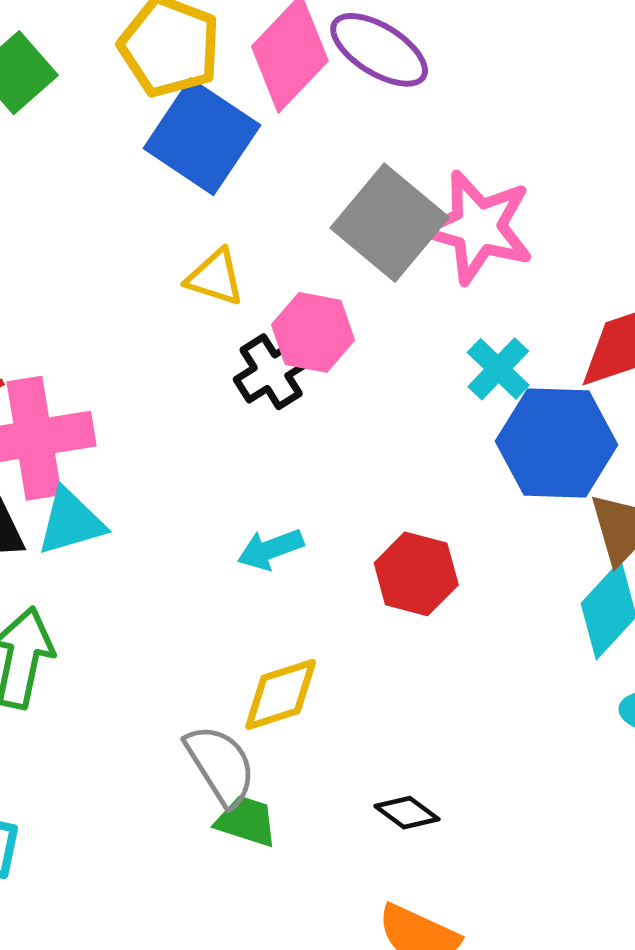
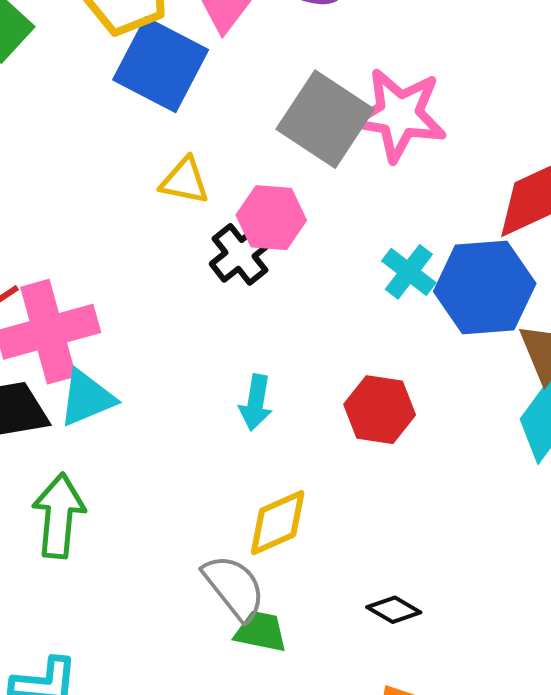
cyan cross: (498, 369) -> (409, 272), moved
cyan arrow: (270, 549) -> (256, 403), turned -54

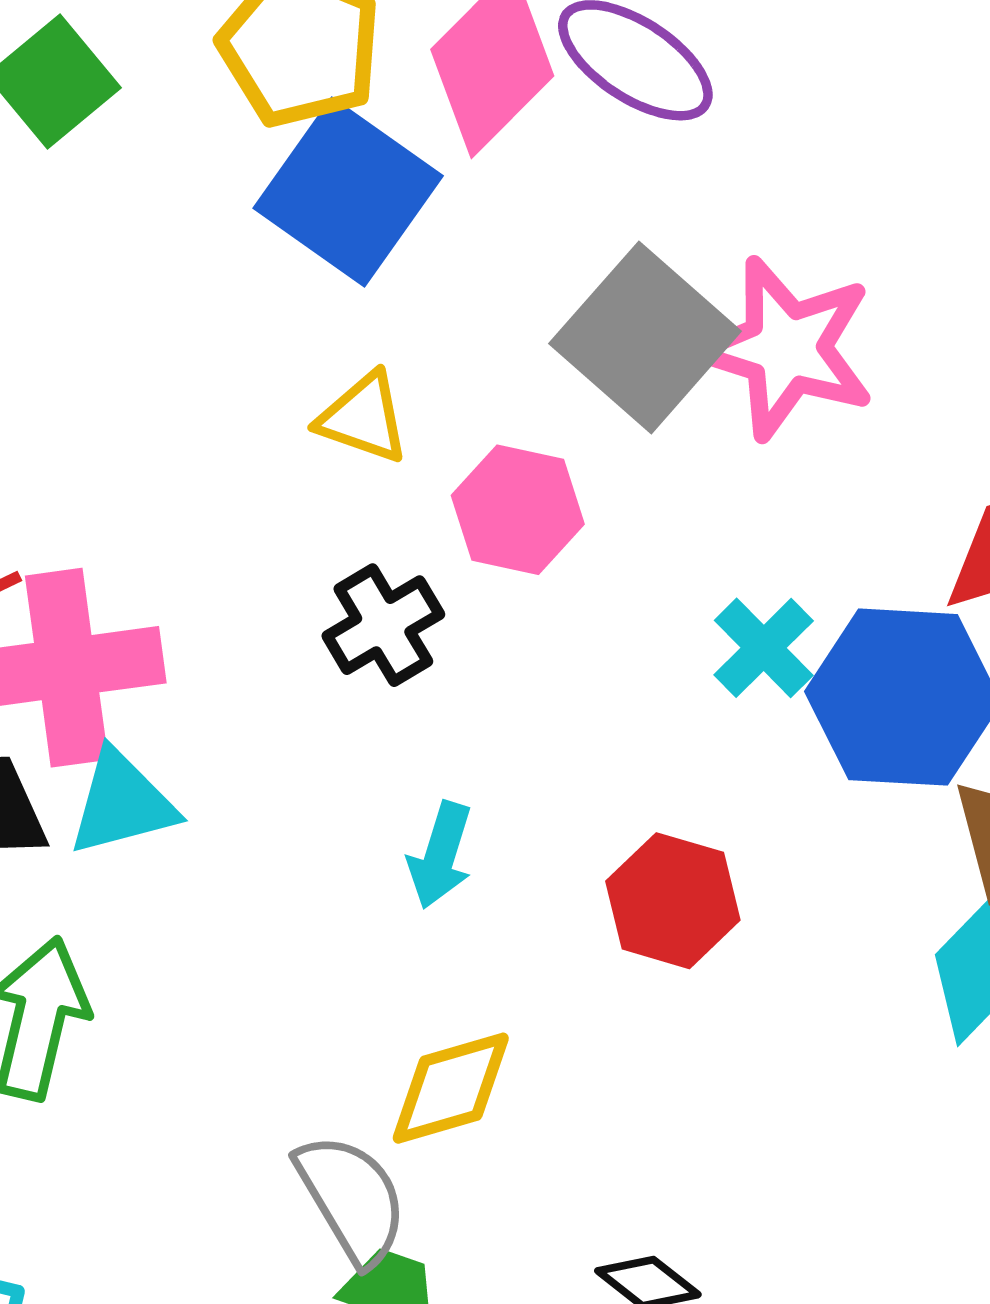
black cross: (240, 254) -> (383, 625), moved

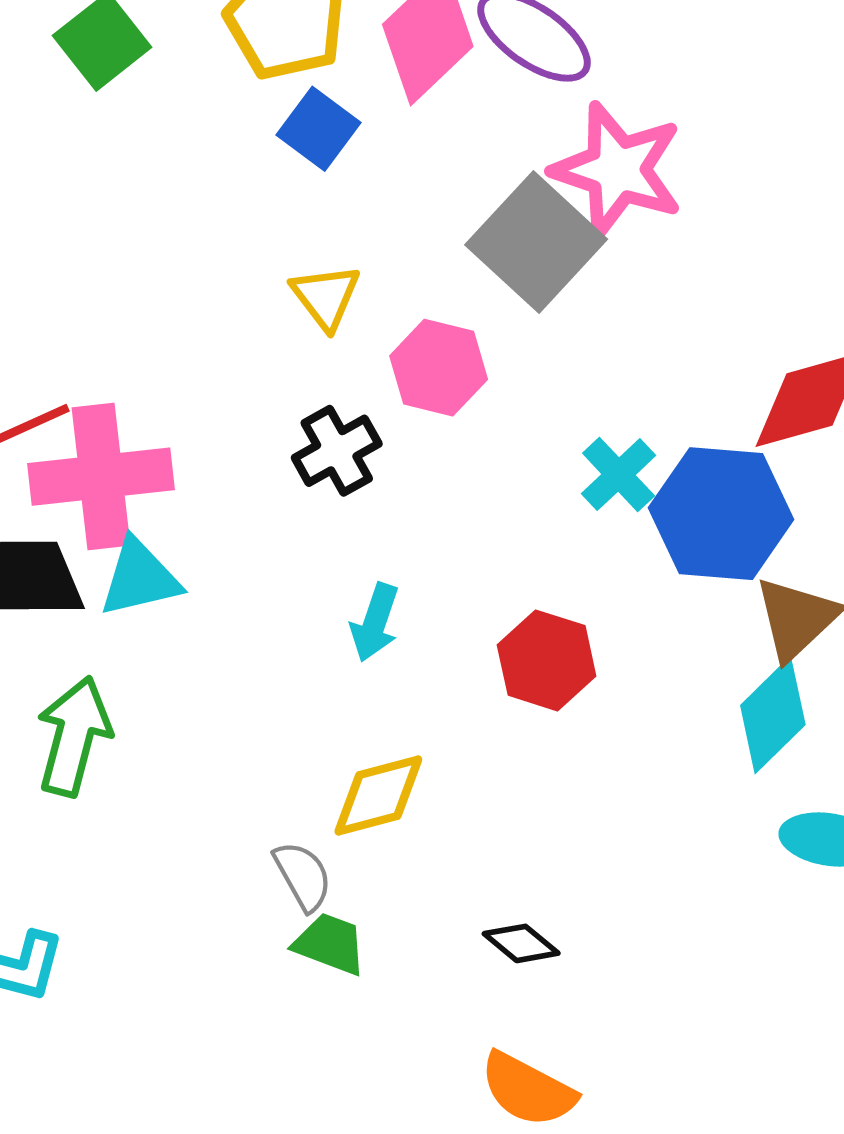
blue square: (348, 192) -> (318, 129), size x0.6
pink star: (786, 348) -> (617, 170), moved
yellow triangle: (363, 418) -> (326, 297), turned 32
gray semicircle: (352, 1199) -> (303, 876), size x0.7

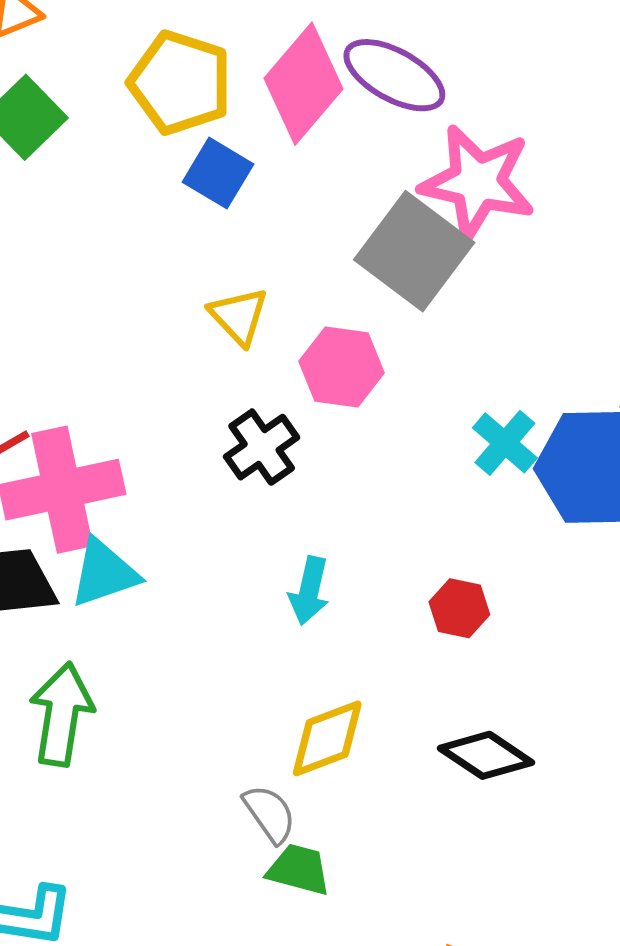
red hexagon: (547, 660) -> (459, 608), size x0.7
black diamond: (521, 943) -> (486, 755), moved, size x1.4

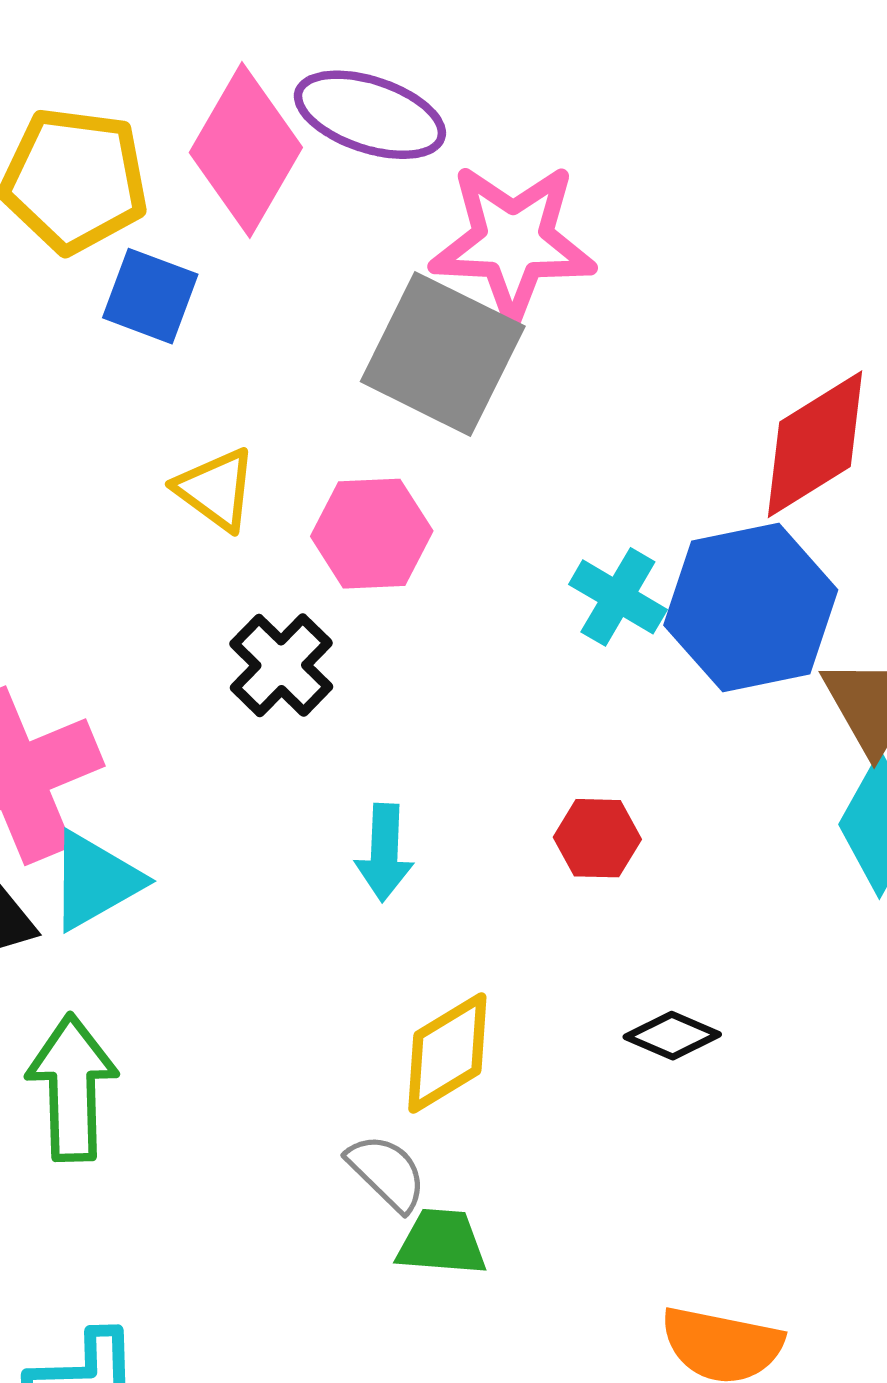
black diamond: (486, 755) -> (672, 1036), size x0.7

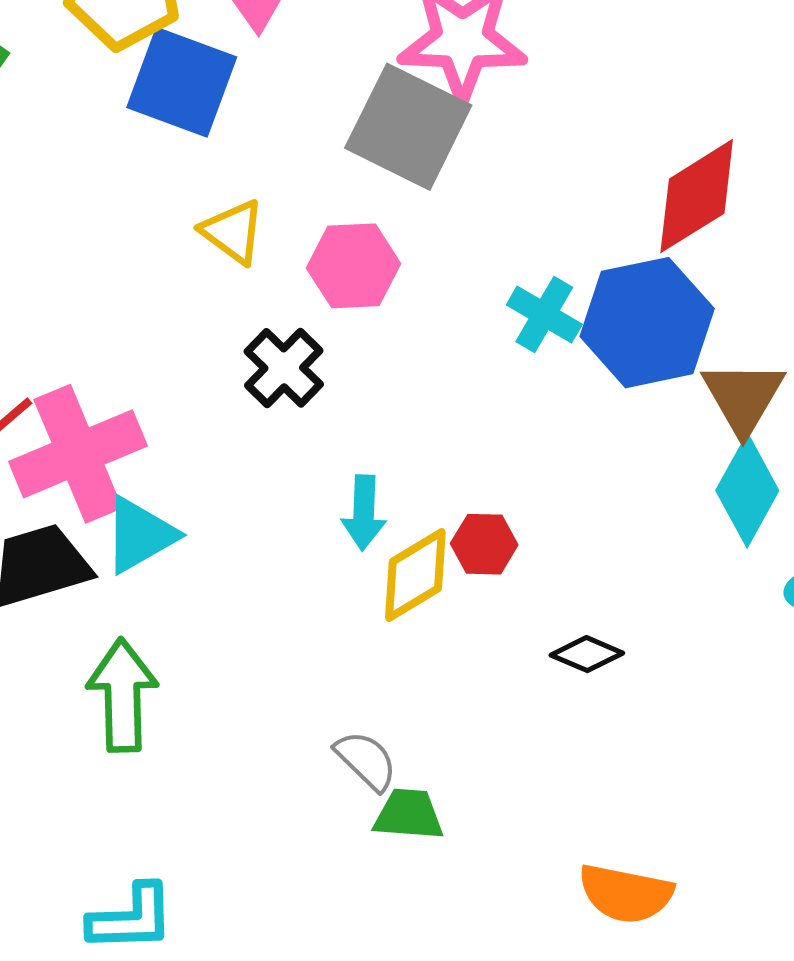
blue square: (150, 296) -> (182, 82), size x1.5
red hexagon: (597, 838) -> (484, 544), moved
yellow diamond: (447, 1053) -> (415, 575), moved

